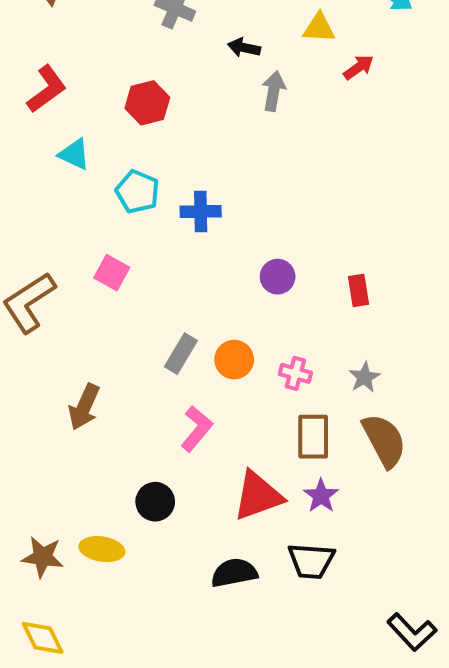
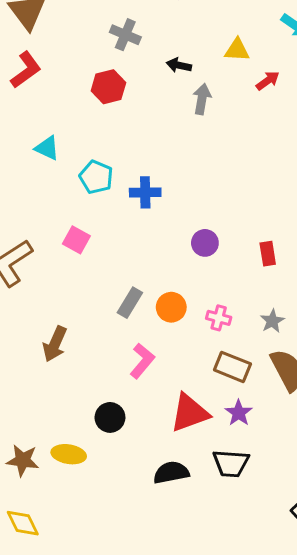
red L-shape: (47, 89) -> (26, 70), moved
red hexagon: (147, 103) -> (108, 87), moved
brown rectangle: (313, 437) -> (232, 367), turned -68

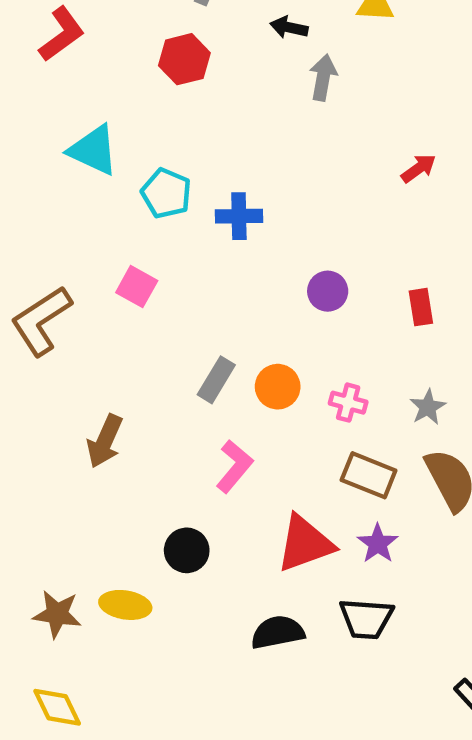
red arrow: (268, 81) -> (419, 168), moved
cyan triangle: (47, 148) -> (93, 150), size x1.4

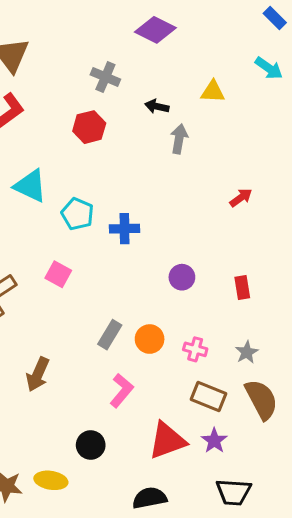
black trapezoid: (366, 619) -> (233, 492), moved

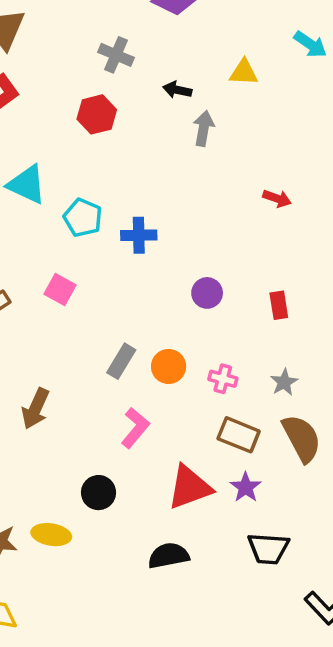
red arrow: (241, 198) -> (277, 198), turned 55

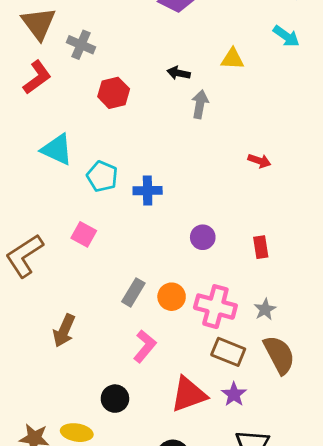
gray cross: (116, 55) -> (81, 45), moved
pink cross: (223, 379) -> (215, 307), size x1.8

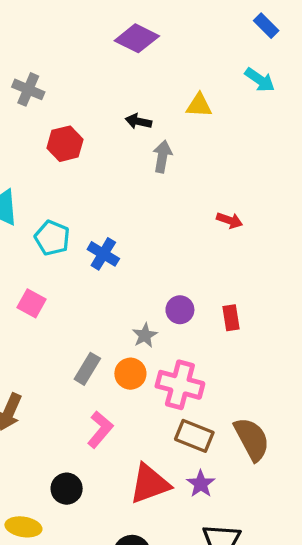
blue cross: (148, 191) -> (103, 254), turned 32
purple circle: (203, 237) -> (180, 310), moved
gray star: (265, 309) -> (145, 335), moved

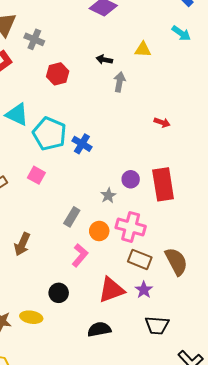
cyan pentagon: (52, 238) -> (50, 134), size x1.5
red rectangle: (231, 318) -> (163, 184), size x2.0
orange circle: (130, 374) -> (99, 231), moved

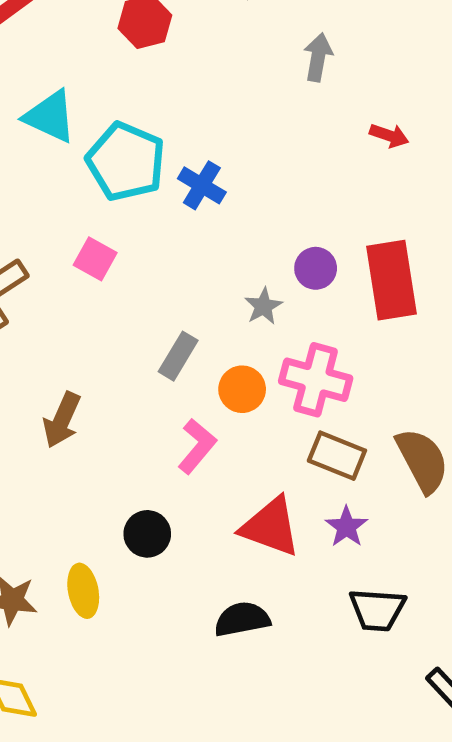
gray arrow: (119, 82) -> (318, 57), moved
red triangle: (111, 290) -> (271, 527), turned 40
yellow ellipse: (31, 317) -> (83, 591), turned 70

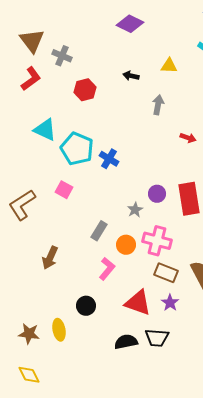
black trapezoid: (377, 610) -> (157, 338), moved

